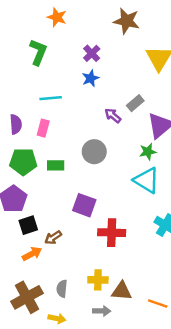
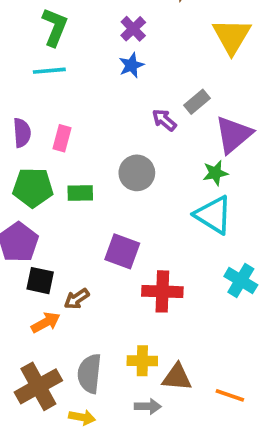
cyan line: (51, 98) -> (49, 71), moved
black square: (28, 225) -> (40, 281), turned 30
gray semicircle: (62, 289) -> (89, 374), size x1.5

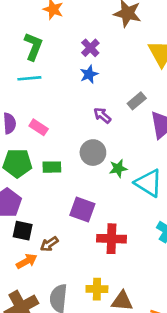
purple arrow: (164, 120) -> (102, 115), moved
pink rectangle: (62, 138) -> (39, 127), turned -72
green star: (215, 173) -> (118, 168), moved

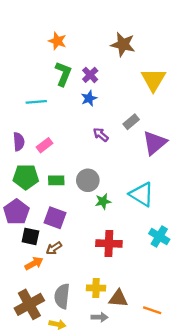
green L-shape: (33, 46) -> (63, 74), moved
pink rectangle: (39, 127) -> (44, 145), turned -70
gray circle: (93, 153) -> (88, 180), moved
green star: (118, 168) -> (103, 201), moved
purple square: (82, 210) -> (55, 218), moved

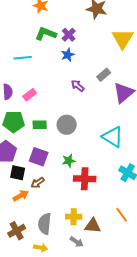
green L-shape: (63, 74) -> (46, 34), turned -90
green star: (103, 201) -> (69, 161), moved
brown cross: (29, 304) -> (17, 231), size x0.7
orange line: (152, 310) -> (122, 215), moved, turned 35
gray arrow: (100, 317) -> (77, 242), turned 32

